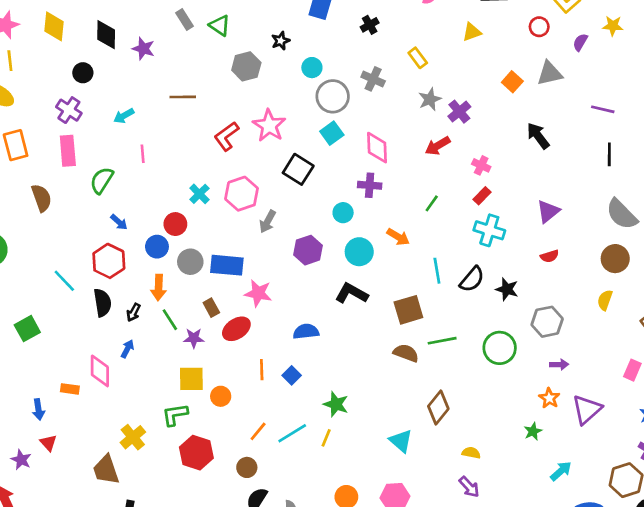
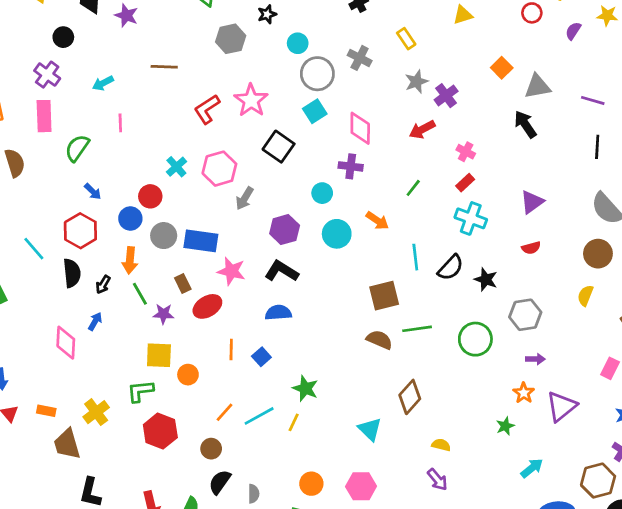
gray triangle: (550, 73) -> (538, 86), moved
black L-shape: (352, 293) -> (281, 271), moved
orange rectangle: (70, 389) -> (46, 411), moved

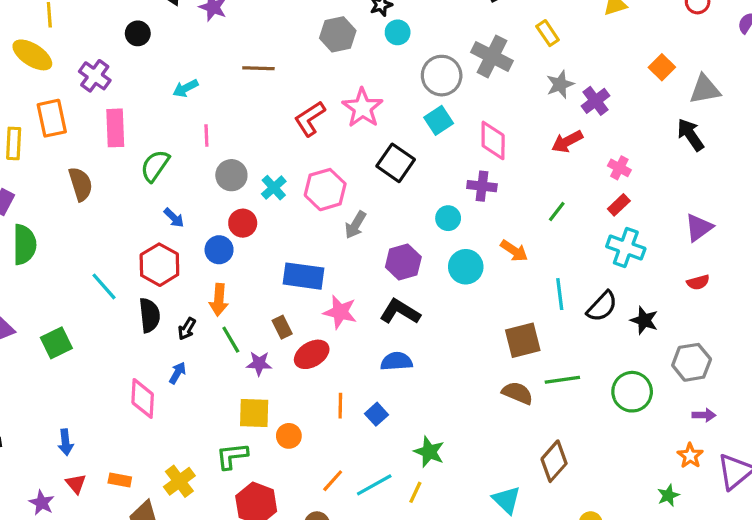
cyan circle: (298, 43) -> (398, 32), moved
gray cross: (360, 58) -> (492, 56), size x1.4
purple cross: (47, 75) -> (95, 76), moved
gray circle: (164, 236) -> (231, 175), moved

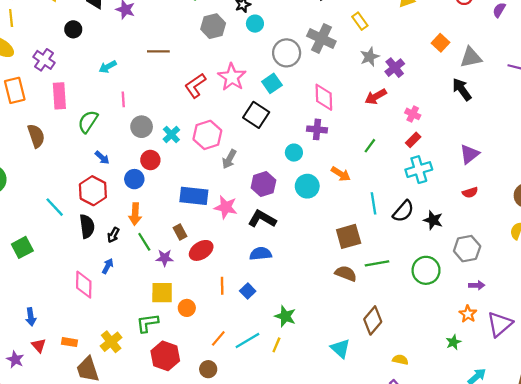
cyan square: (439, 120) -> (272, 83), moved
cyan cross: (626, 248) -> (419, 170), turned -35
pink star: (340, 312) -> (226, 207), moved

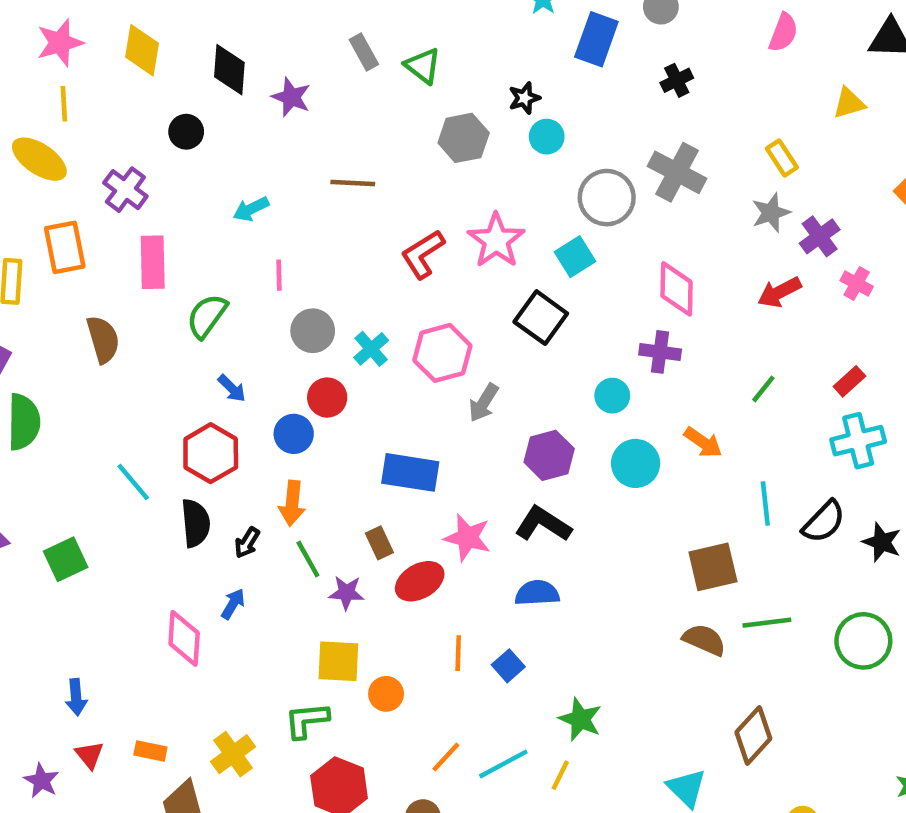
yellow rectangle: (360, 21) -> (782, 158), moved
pink cross: (413, 114) -> (857, 283), moved
pink star: (226, 207) -> (467, 538), moved

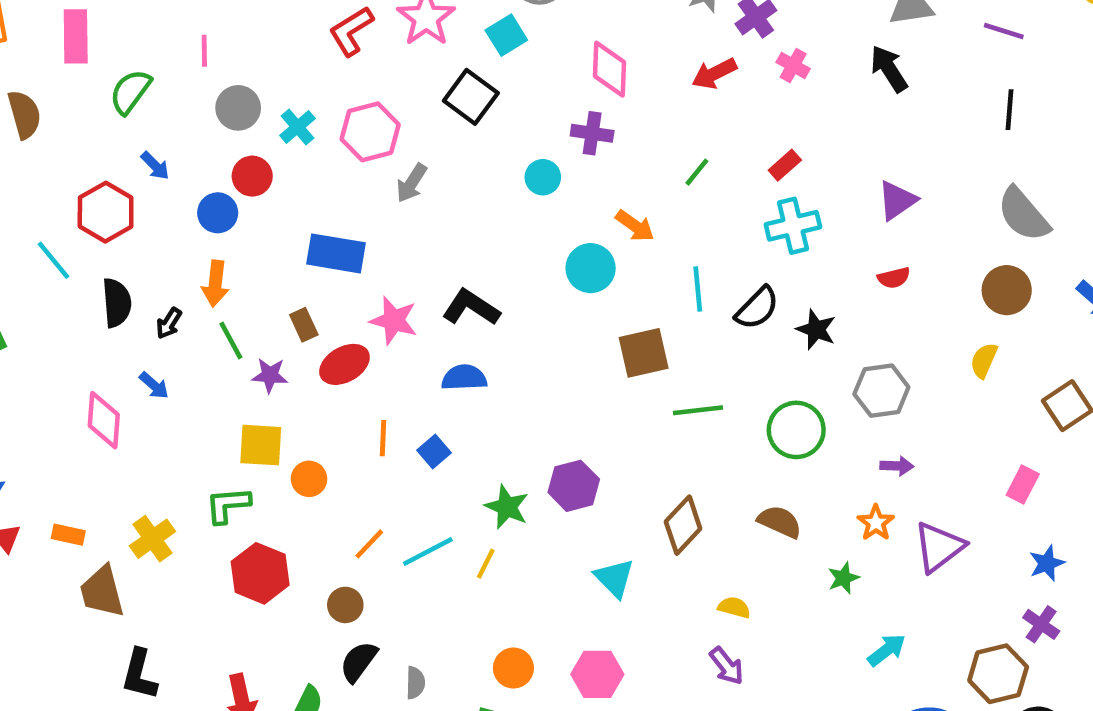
red hexagon: (211, 453) -> (106, 212), moved
purple hexagon: (549, 455) -> (574, 486), moved
cyan circle: (636, 463) -> (591, 268), moved
blue arrow: (233, 604) -> (154, 385), turned 100
brown semicircle: (704, 640) -> (780, 522), moved

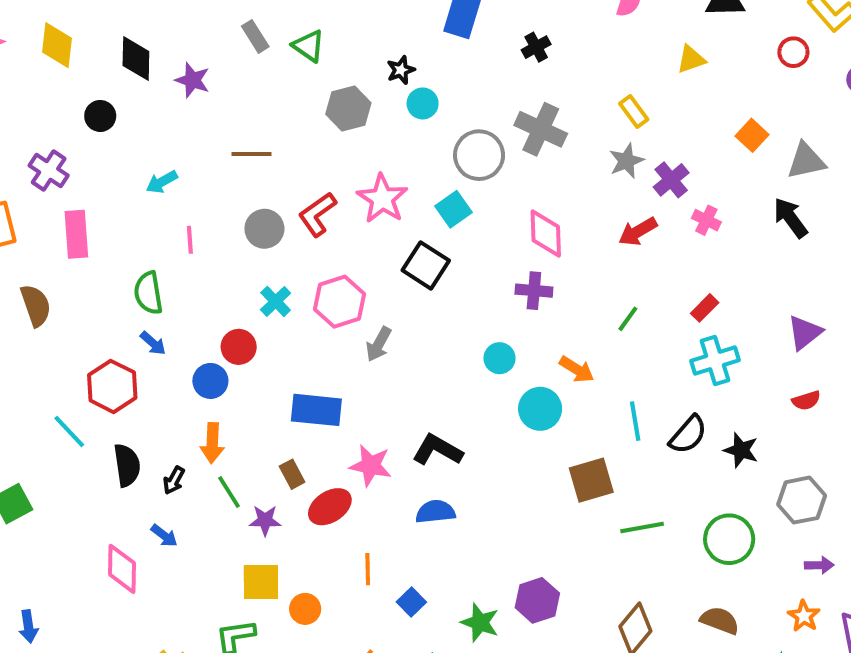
green semicircle: (130, 92) -> (148, 293), moved, turned -42
gray circle: (238, 108) -> (264, 229), moved
cyan circle: (543, 177) -> (500, 358), moved
blue square: (434, 452) -> (411, 602), moved

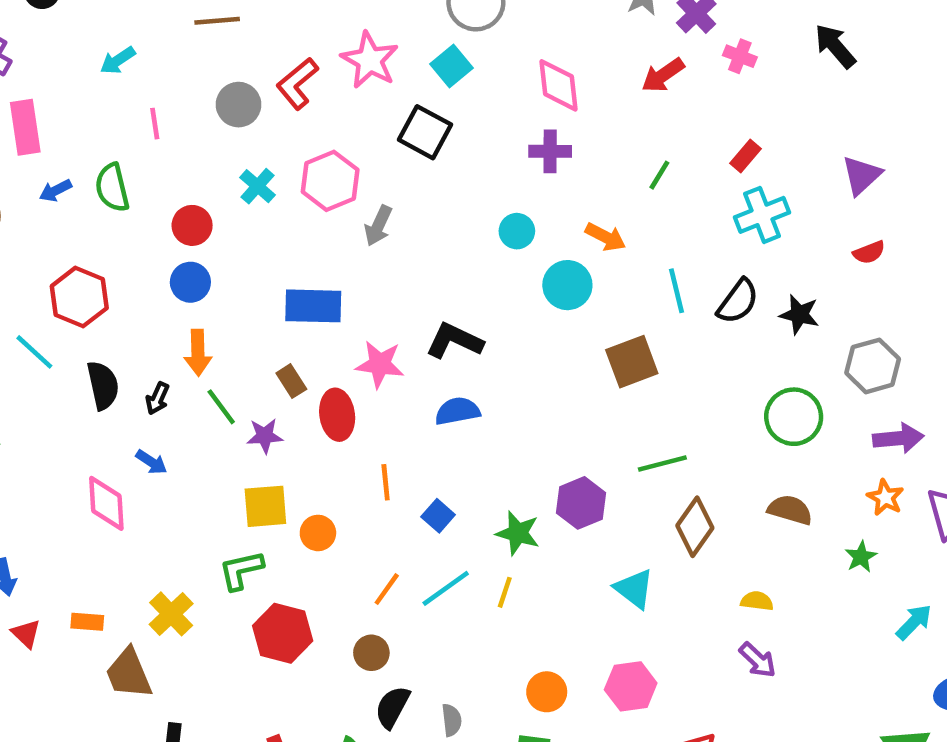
blue arrow: (153, 343) -> (55, 191), moved, turned 116
red circle: (239, 347) -> (192, 225), moved
red ellipse: (330, 507) -> (337, 415), turned -60
green line: (642, 527) -> (662, 463), moved
purple arrow: (819, 565) -> (898, 438), size x1.5

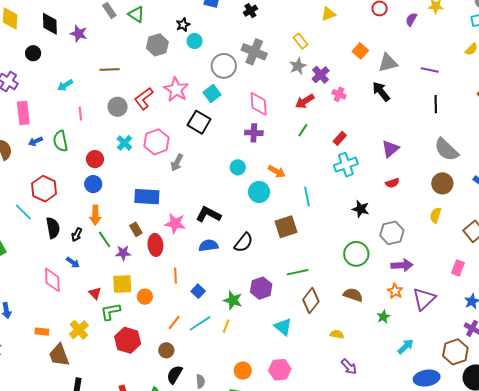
green line: (659, 175) -> (303, 130), moved
black semicircle: (738, 301) -> (244, 243), moved
red triangle: (26, 634) -> (95, 293), moved
purple arrow: (758, 660) -> (349, 367), moved

